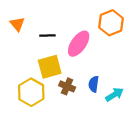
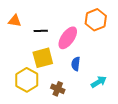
orange triangle: (17, 24) -> (15, 21), turned -40
blue semicircle: (94, 84) -> (76, 64), moved
brown cross: (67, 86) -> (58, 89), moved

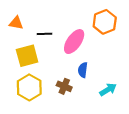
yellow square: (43, 58) -> (27, 56), moved
brown cross: (58, 89) -> (64, 86), moved

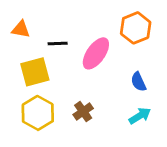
blue semicircle: (83, 70) -> (138, 82), moved, turned -32
brown cross: (64, 86) -> (83, 112), turned 32

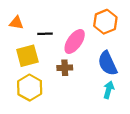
blue semicircle: (138, 82) -> (108, 63), size x1.6
brown cross: (83, 112) -> (65, 68), moved, turned 32
cyan arrow: (140, 116) -> (109, 90), turned -42

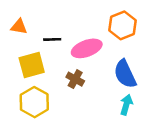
pink ellipse: (75, 41) -> (87, 48), turned 35
brown cross: (65, 68) -> (75, 79), turned 32

